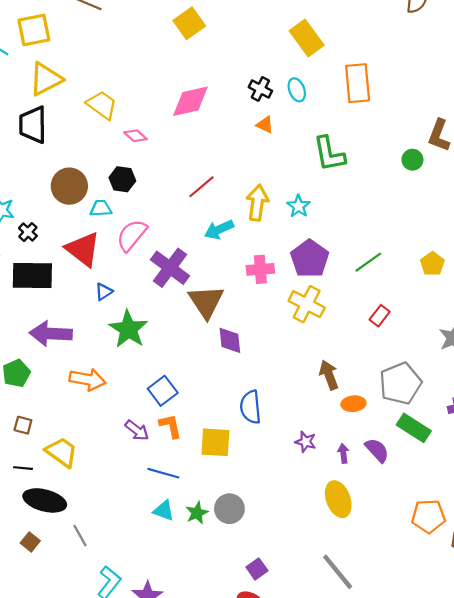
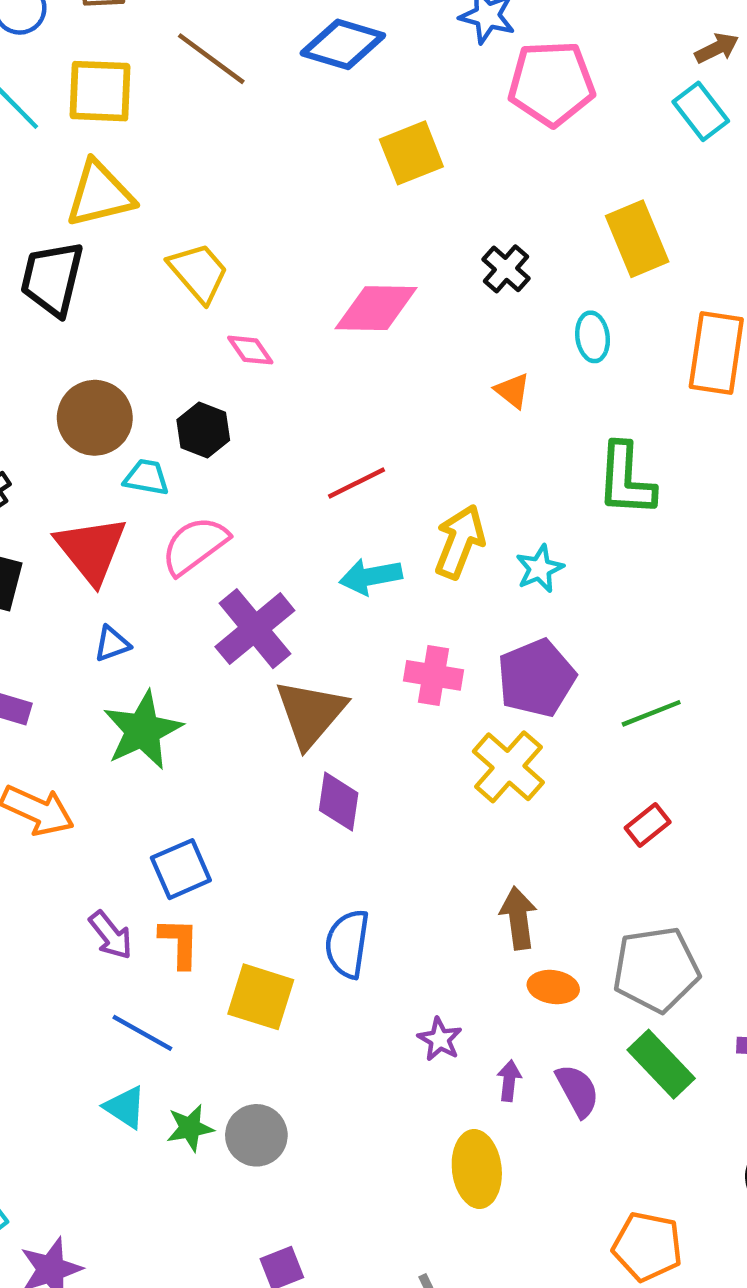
black cross: (260, 89) -> (506, 269), moved

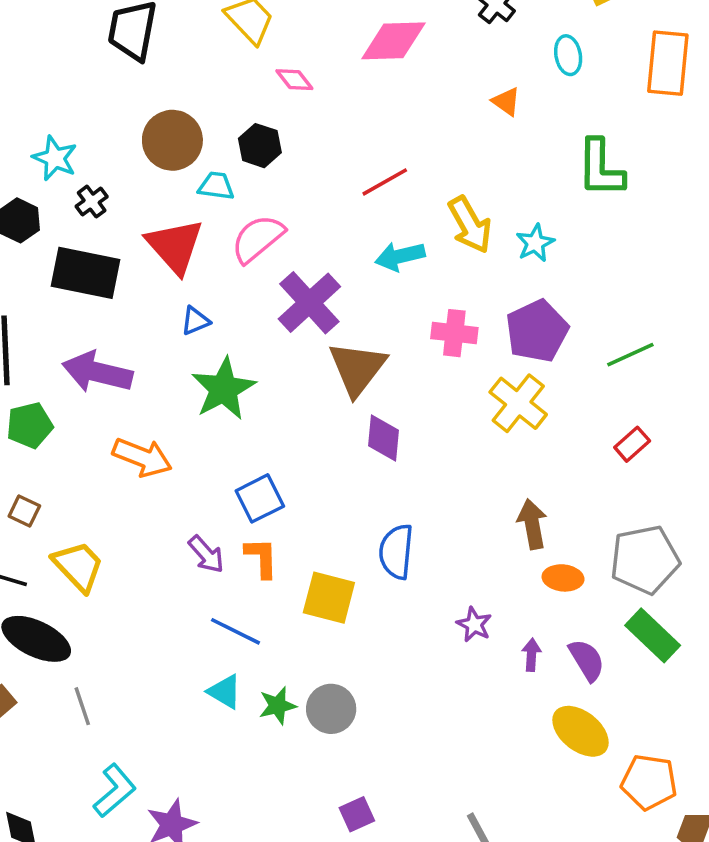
yellow arrow: (460, 542) -> (470, 225), turned 132
yellow ellipse: (477, 1169) -> (581, 731), moved, turned -42

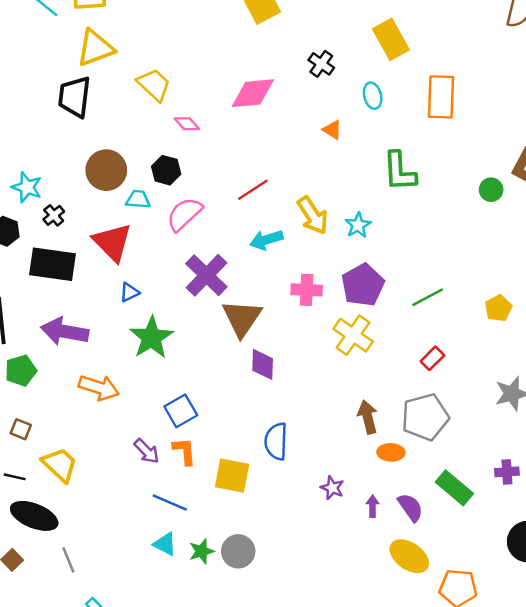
pink semicircle: (258, 239) -> (184, 214), moved
gray pentagon: (645, 560) -> (425, 417), moved

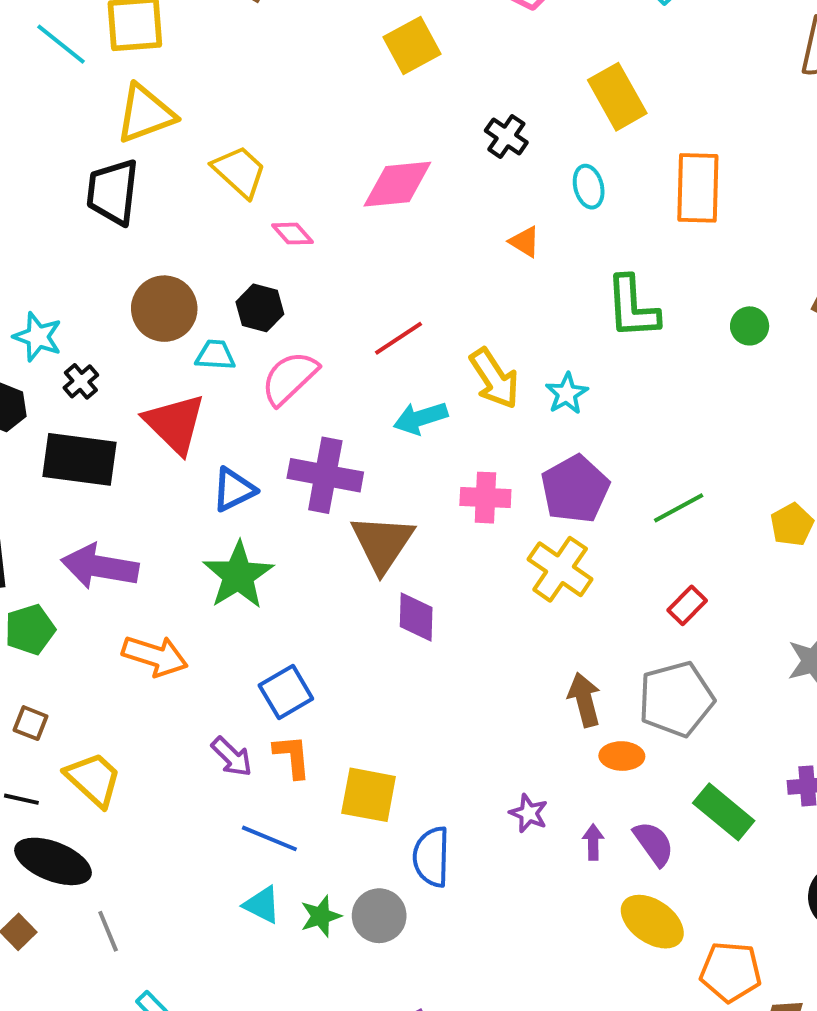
green circle: (491, 190) -> (750, 326), moved
purple cross: (206, 275) -> (325, 475), turned -33
blue triangle: (129, 292) -> (234, 490), moved, size x1.4
blue semicircle: (276, 441) -> (431, 857), moved

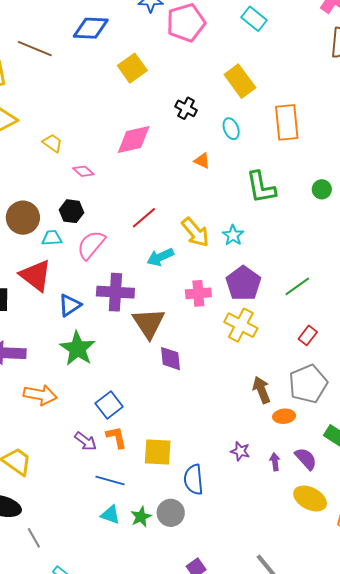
yellow trapezoid: (239, 172) -> (52, 143), size x0.7

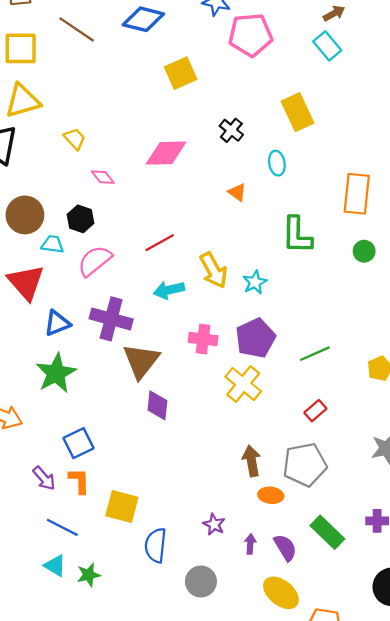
orange rectangle: (287, 122) -> (357, 194), moved
gray circle: (171, 513) -> (201, 582), moved

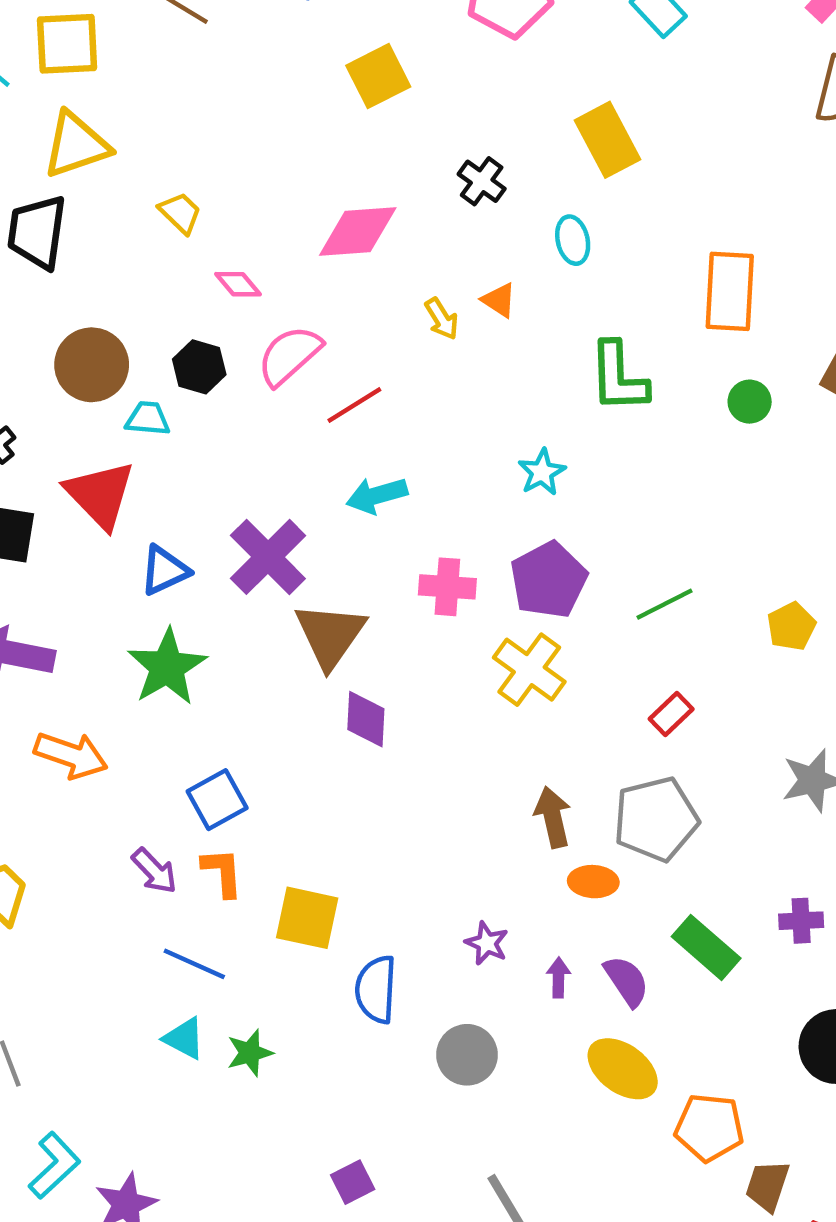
pink semicircle: (95, 261) -> (289, 355), moved
yellow arrow: (214, 270) -> (442, 319), moved, size x0.6
purple cross: (111, 319) -> (268, 557), turned 33

